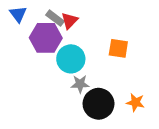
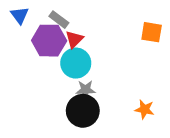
red triangle: (70, 21) -> (74, 39), moved
orange square: (118, 48) -> (152, 32), moved
black circle: (99, 104) -> (83, 111), moved

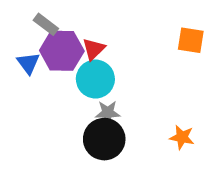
blue triangle: (20, 15) -> (28, 63), moved
gray rectangle: (59, 20) -> (46, 24), moved

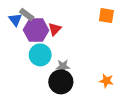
orange square: (191, 40) -> (106, 16), moved
blue triangle: (28, 63) -> (15, 20), moved
cyan circle: (95, 79) -> (40, 55), moved

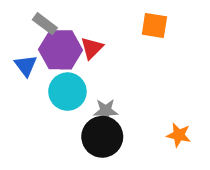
orange square: (106, 16) -> (154, 25), moved
blue triangle: (15, 20) -> (26, 65), moved

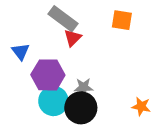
gray rectangle: (45, 24) -> (63, 19), moved, size x1.5
purple hexagon: (61, 50) -> (48, 75), moved
cyan circle: (67, 92) -> (53, 101), moved

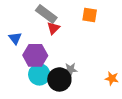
gray star: (84, 87) -> (70, 69), moved
orange star: (141, 106) -> (112, 78), moved

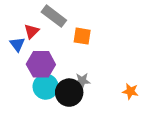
orange square: (90, 15) -> (82, 36), moved
red triangle: (53, 28) -> (31, 31), moved

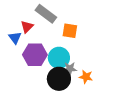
cyan circle: (46, 87) -> (59, 58), moved
orange star: (130, 91) -> (86, 77), moved

